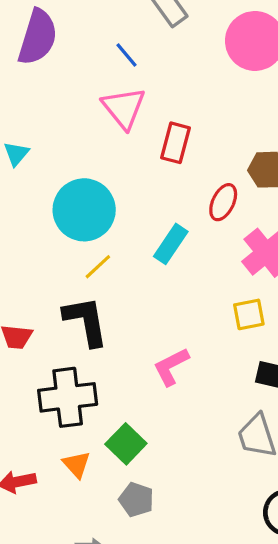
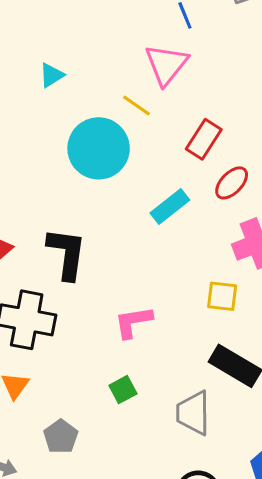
red rectangle: (175, 143) -> (204, 139), moved
yellow line: (98, 267) -> (137, 105), moved, turned 60
green square: (126, 444) -> (123, 390), moved, size x0.7

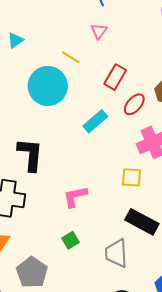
pink triangle: (166, 64) -> (99, 31), moved, size x0.6
gray pentagon: (61, 437) -> (32, 272), size x1.4

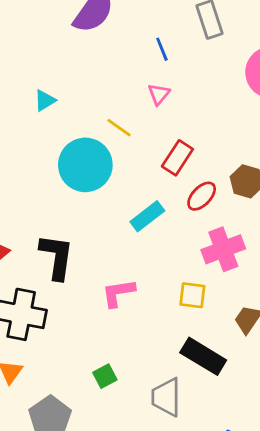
pink L-shape: (75, 197) -> (118, 293), moved

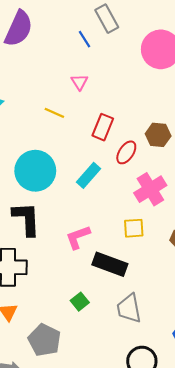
blue line: (162, 49) -> (84, 39), moved
cyan circle: (85, 165) -> (35, 171), moved
black rectangle: (203, 356) -> (110, 264), moved

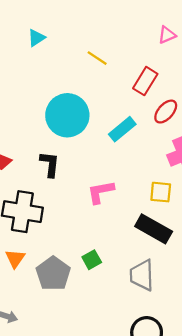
pink triangle: (79, 82) -> (167, 35), moved, turned 30
black L-shape: (26, 219) -> (50, 164), size x0.7
black rectangle: (110, 264) -> (154, 229), moved
gray pentagon: (44, 340) -> (53, 274), moved

